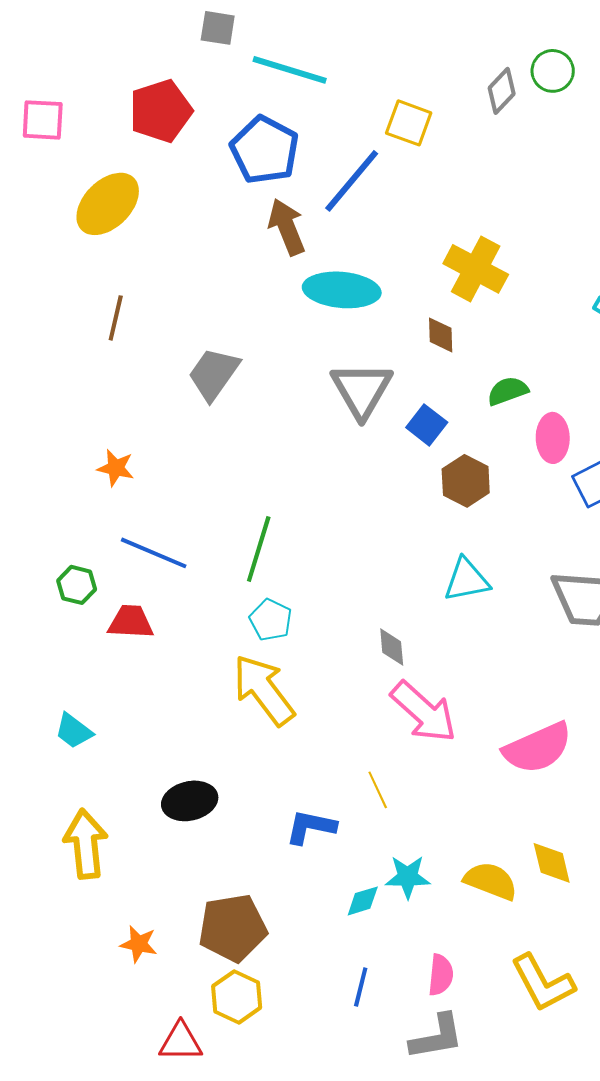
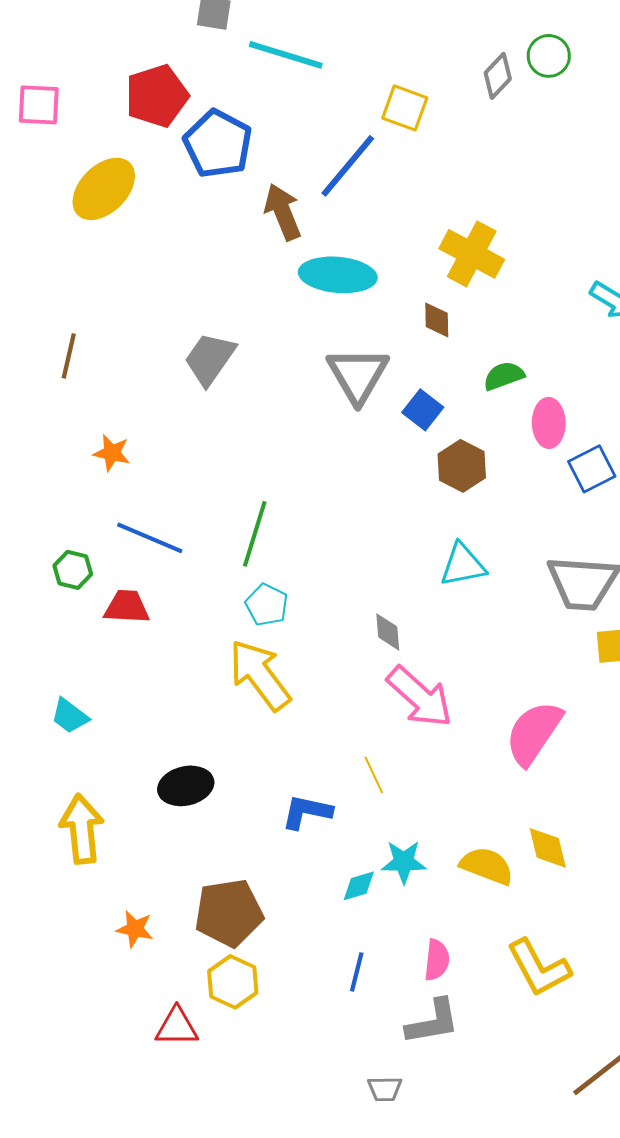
blue pentagon: (265, 150) -> (218, 144), moved
brown line: (116, 318) -> (69, 356), moved
pink semicircle: (538, 748) -> (534, 733), turned 148

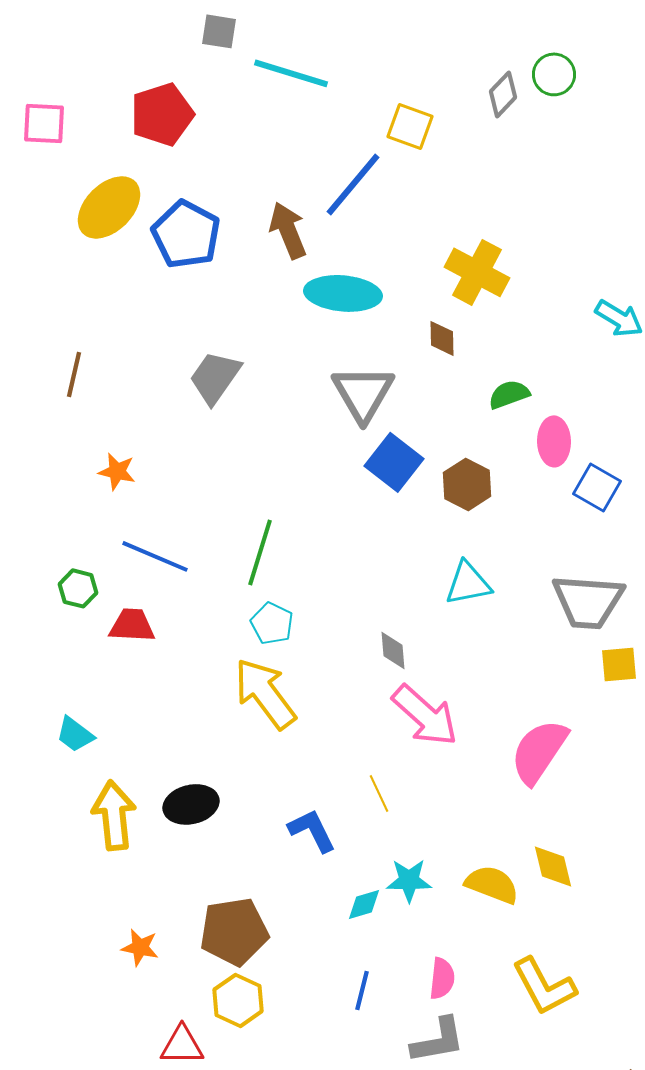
blue pentagon: (218, 144) -> (186, 234), moved
blue square: (423, 410) -> (394, 462), moved, size x1.4
blue square: (592, 469) -> (597, 487), turned -33
blue L-shape: (307, 812) -> (312, 830), turned 52
yellow arrow: (82, 829) -> (114, 815), moved

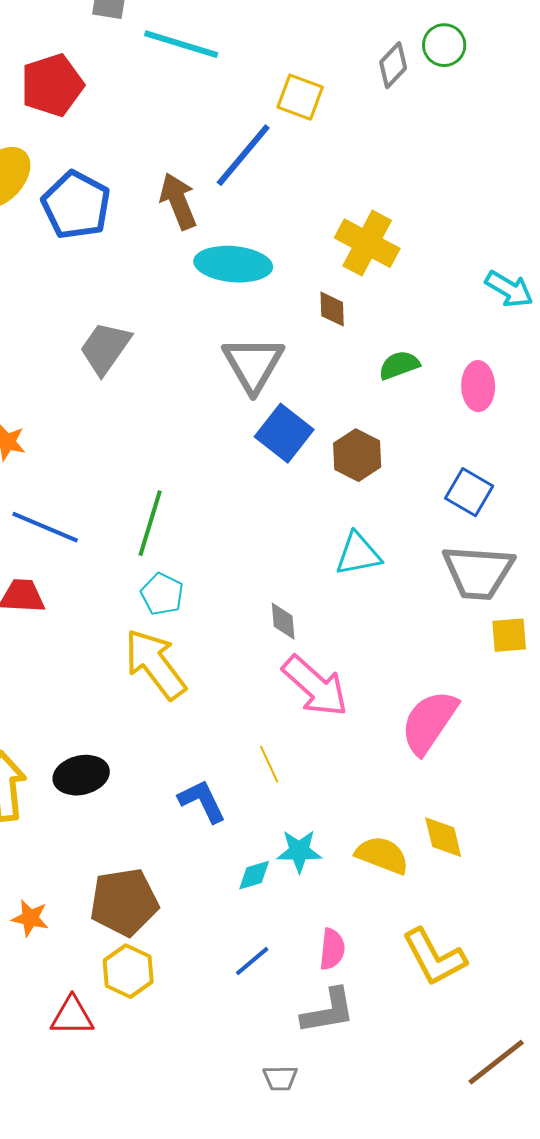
pink ellipse: (554, 441) -> (478, 386), moved
blue square: (597, 487) -> (469, 492), moved
blue line: (362, 990) -> (252, 961), turned 36

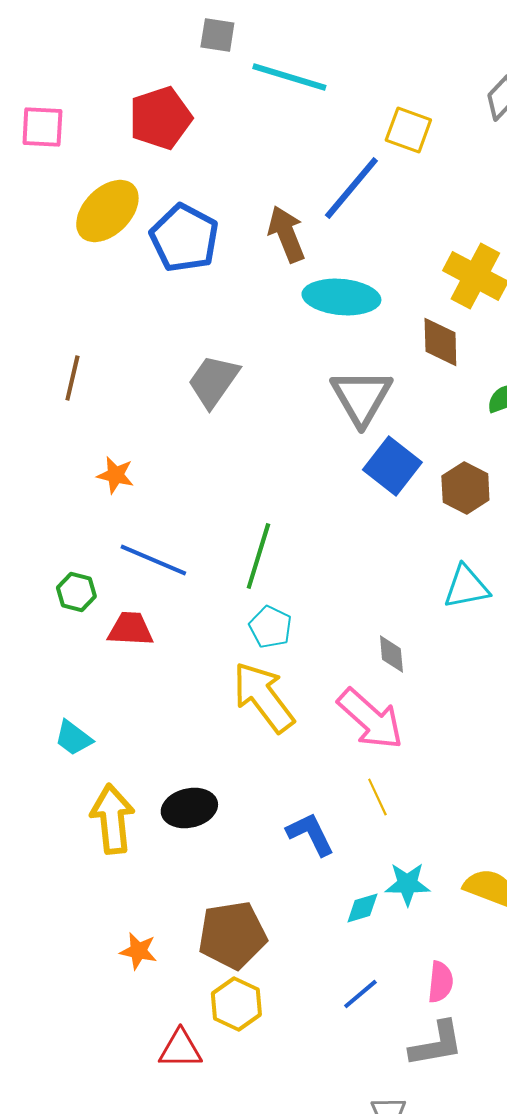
brown diamond: (332, 309) -> (440, 342), size x1.4
pink arrow: (315, 686) -> (370, 719), moved

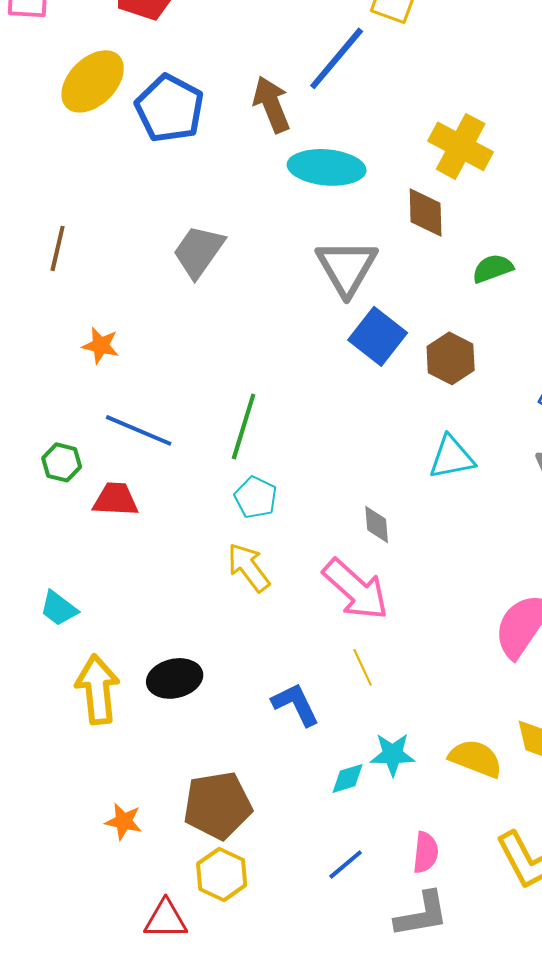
yellow arrow: (263, 697) -> (249, 567), size x0.7

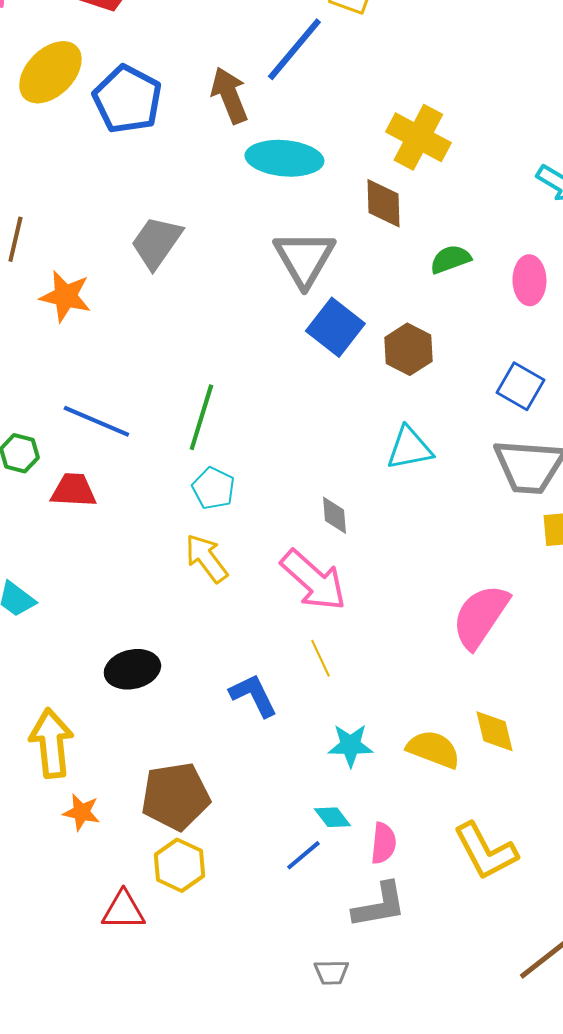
orange star: (101, 345) -> (65, 296), moved, size x1.4
yellow arrow: (98, 689) -> (51, 743), moved
cyan diamond: (348, 778) -> (332, 817), moved, turned 69

